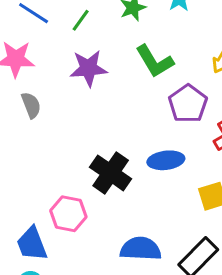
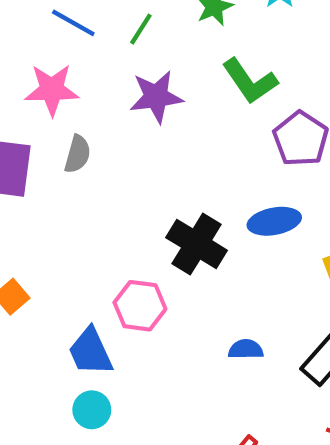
gray semicircle: (31, 105) -> (78, 154), turned 40
blue semicircle: (141, 249) -> (246, 349), size x0.6

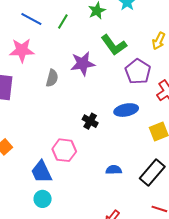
purple star: (156, 97) -> (83, 64), moved
gray semicircle: (78, 154) -> (52, 78), moved
black cross: (197, 244) -> (90, 121), size x0.6

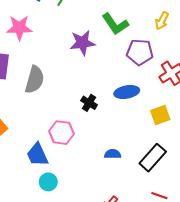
purple pentagon: (138, 71) -> (140, 52), turned -30
gray semicircle: (52, 78) -> (35, 80), moved, size x1.5
cyan circle: (43, 199) -> (48, 182), moved

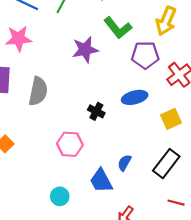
yellow arrow: (162, 21) -> (166, 21), size x1.5
blue semicircle: (113, 154) -> (124, 163), turned -56
blue trapezoid: (37, 155) -> (101, 181), moved

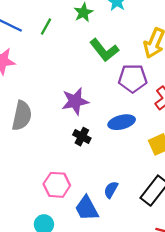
purple star: (85, 50) -> (75, 101), moved
pink hexagon: (70, 144) -> (57, 185), moved

